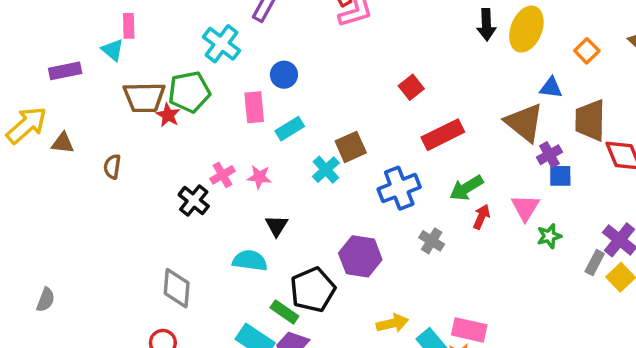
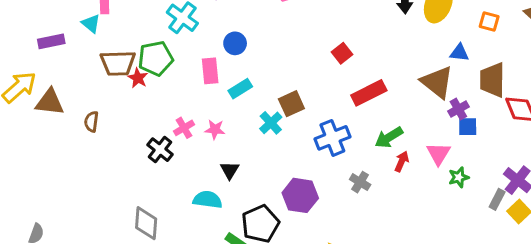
orange square: (587, 51) -> (489, 22), turned -30
brown triangle: (63, 143) -> (50, 102), size x1.5

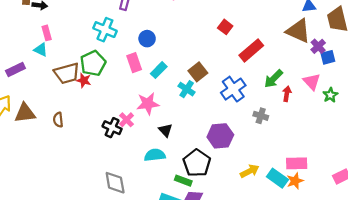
pink cross: (184, 128) -> (127, 120), moved
pink star: (215, 129) -> (148, 104), size x1.5

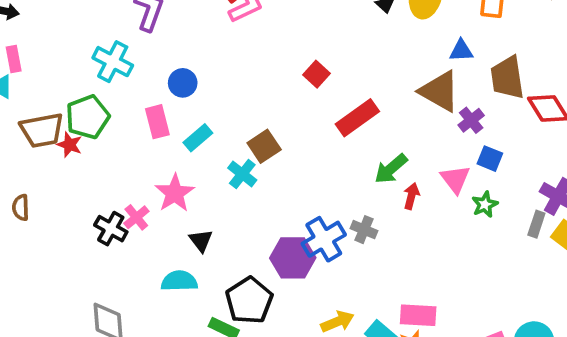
blue square: (328, 57) -> (490, 159), moved, turned 32
blue cross: (233, 89) -> (324, 239), moved
pink star: (148, 104) -> (175, 193), turned -30

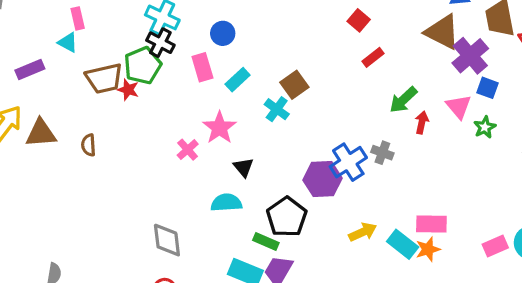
red square: (317, 74) -> (359, 20), moved
red rectangle: (357, 118) -> (373, 57), size x0.6
purple cross: (471, 120) -> (470, 56), size x1.6
black cross: (111, 229) -> (160, 43), moved

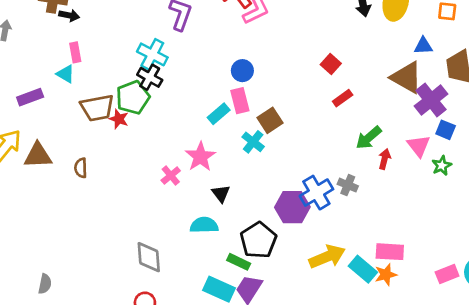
blue circle: (223, 33) -> (242, 71), moved
pink rectangle: (202, 67) -> (240, 101), moved
yellow arrow: (363, 232) -> (327, 257), size x1.4

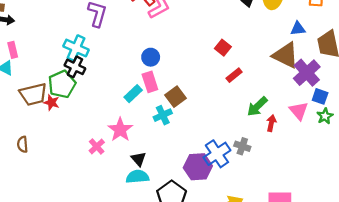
cyan cross: (253, 142) -> (163, 115), turned 30
green star: (442, 166) -> (325, 116), moved
cyan semicircle: (204, 225) -> (137, 177), moved

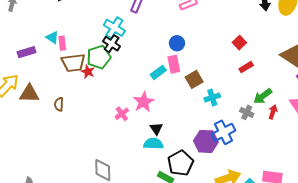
pink rectangle: (13, 50) -> (62, 43), moved
cyan cross: (163, 115) -> (212, 97), moved
gray cross: (242, 146) -> (247, 112), moved

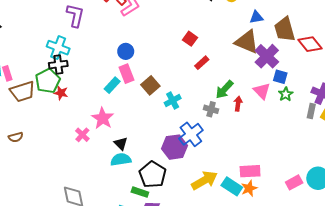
black cross: (112, 44) -> (58, 65), turned -30
red star: (88, 72) -> (61, 93), moved
brown semicircle: (59, 104) -> (16, 137), turned -96

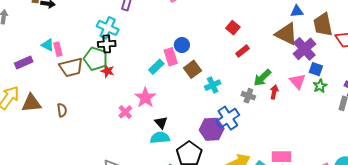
blue circle: (126, 51) -> (182, 45), moved
green pentagon: (48, 81) -> (96, 59), turned -30
brown semicircle: (16, 137) -> (62, 110), turned -88

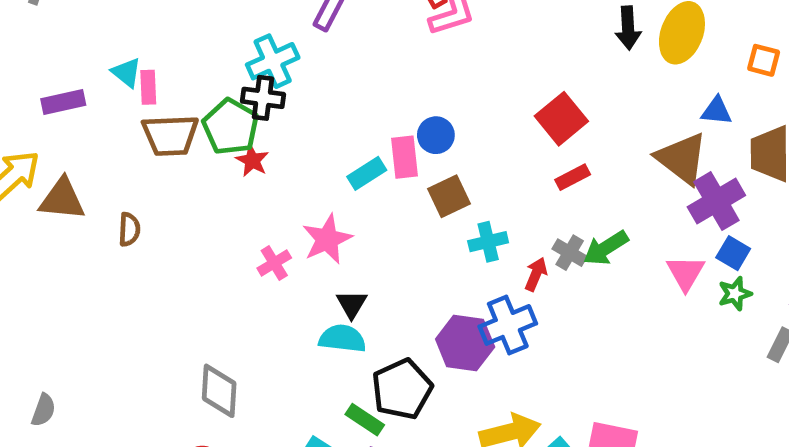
cyan cross: (108, 28) -> (273, 61), turned 30
red square: (233, 28) -> (561, 119), size x1.5
red arrow: (274, 92) -> (536, 274), moved
gray cross: (248, 96) -> (570, 253), moved

